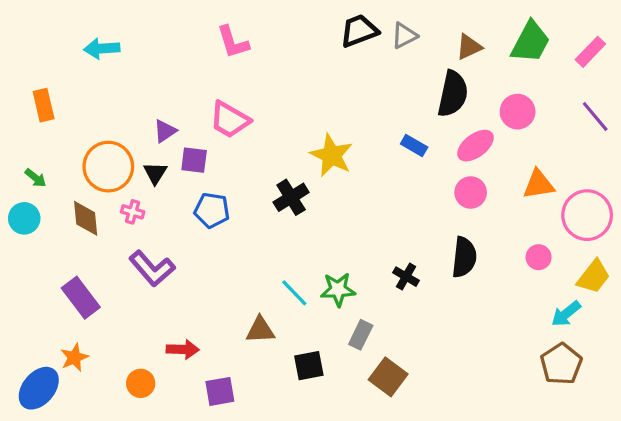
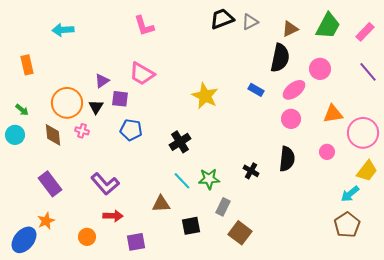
black cross: (291, 197) -> (180, 142), moved
pink circle: (539, 257) -> (327, 152), moved
purple L-shape: (152, 269) -> (105, 184), moved

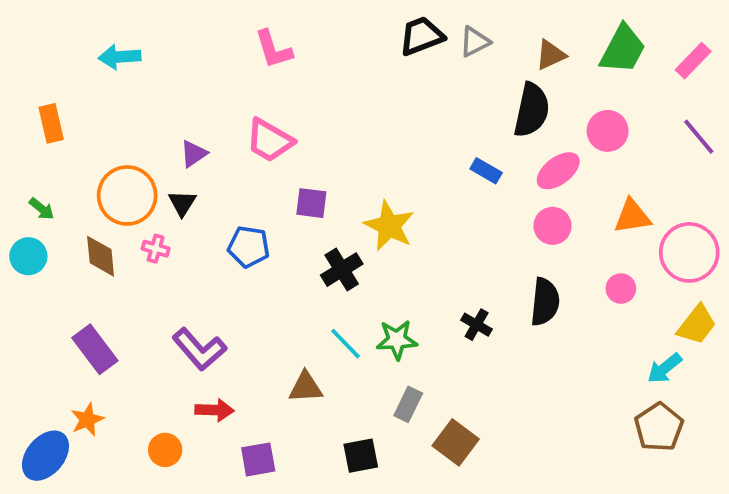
yellow star: (205, 96) -> (389, 226), moved
purple square: (120, 99) -> (311, 203), moved
gray rectangle: (223, 207) -> (408, 404), moved
black square: (191, 226) -> (361, 456), moved

